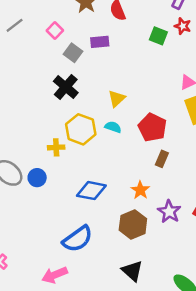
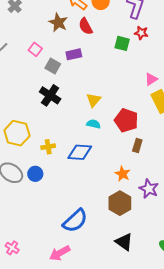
yellow hexagon: (81, 129) -> (17, 133), moved
blue diamond: (91, 191) -> (80, 152), moved

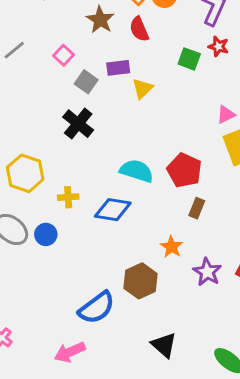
yellow triangle: (94, 100) -> (142, 89), moved
cyan semicircle: (93, 124) -> (137, 171), size x1.6
brown hexagon: (120, 203) -> (140, 281), moved

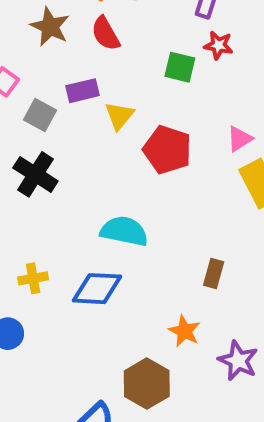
red pentagon: (184, 170) -> (167, 150), moved

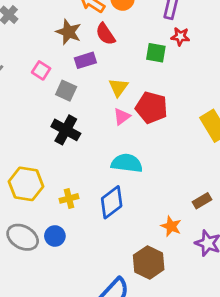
purple rectangle: (82, 91) -> (85, 60), moved
pink triangle: (240, 139) -> (122, 117), moved
brown rectangle: (214, 273) -> (202, 201), moved, turned 48
blue diamond: (97, 289) -> (112, 202), turned -36

